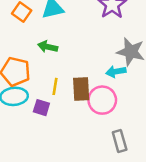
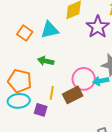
brown rectangle: (81, 89) -> (73, 95), turned 66
pink circle: (102, 100) -> (84, 79), moved

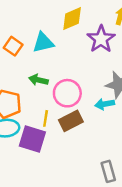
pink circle: (84, 79) -> (67, 93), moved
purple square: (41, 110) -> (32, 139), size x1.6

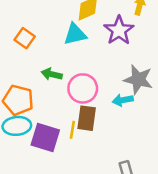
cyan triangle: (43, 43) -> (75, 34), moved
yellow line: (46, 118) -> (72, 130), moved
brown rectangle: (71, 121) -> (87, 118), turned -55

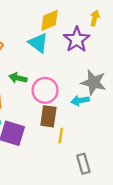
cyan triangle: (75, 34) -> (38, 43), turned 50
yellow line: (72, 130) -> (61, 135), moved

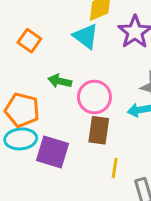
yellow line: (61, 135) -> (115, 168), moved

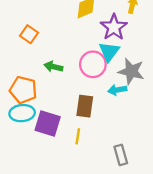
cyan triangle: (86, 36) -> (109, 52), moved, turned 30
pink circle: (94, 97) -> (93, 64), moved
yellow line: (115, 168) -> (78, 136), moved

